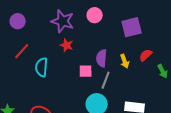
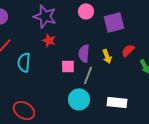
pink circle: (95, 15) -> (86, 11), moved

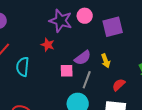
purple star: (45, 16) -> (61, 21), moved
red semicircle: (128, 50) -> (119, 85), moved
purple semicircle: (84, 53) -> (83, 58), turned -132

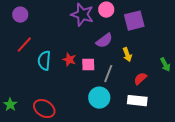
red star: (48, 45) -> (69, 60), moved
purple semicircle: (83, 58) -> (104, 41), moved

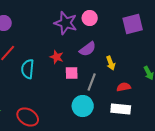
purple square: (134, 21) -> (133, 24), moved
red star: (69, 60) -> (57, 57), moved
red semicircle: (140, 79) -> (124, 87), turned 32

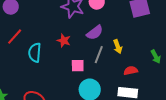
pink square: (72, 73) -> (78, 66), moved
gray line: (92, 82) -> (99, 55), moved

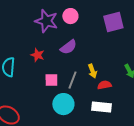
yellow arrow: (118, 47) -> (92, 71), moved
gray line: (99, 55) -> (72, 80), moved

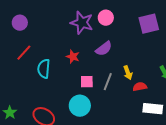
cyan circle: (63, 104) -> (80, 106), moved
white rectangle: (101, 107) -> (153, 109), moved

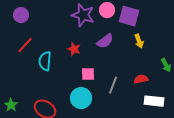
purple square: (149, 24) -> (129, 16), moved, turned 30
yellow arrow: (128, 73) -> (139, 41), moved
gray line: (108, 82) -> (113, 85), moved

